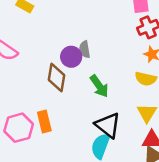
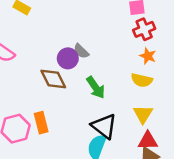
gray semicircle: (85, 49) -> (81, 51), turned -35
brown diamond: (57, 78) -> (53, 79), turned -36

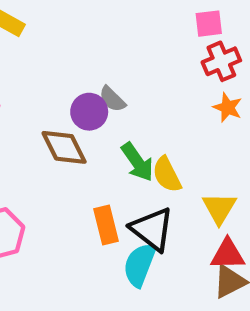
yellow semicircle: (142, 80) -> (167, 175), moved, turned 50
orange rectangle: (41, 123) -> (106, 225), moved

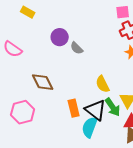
purple circle: (89, 112) -> (60, 37), moved
brown diamond: (64, 147) -> (43, 82), moved
green arrow: (137, 162) -> (113, 107), moved

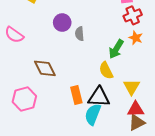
gray semicircle: (77, 48) -> (80, 34), turned 40
green arrow: (113, 107) -> (116, 49), moved, turned 66
black triangle: (96, 110) -> (99, 97), turned -35

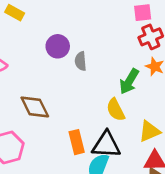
yellow triangle: (132, 87) -> (149, 131), turned 36

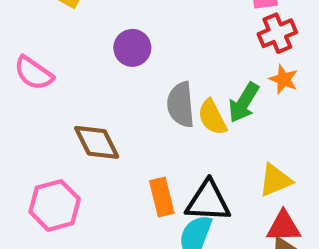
gray semicircle: (81, 61) -> (181, 105), moved, size x1.5
yellow semicircle: (116, 110) -> (212, 117), moved

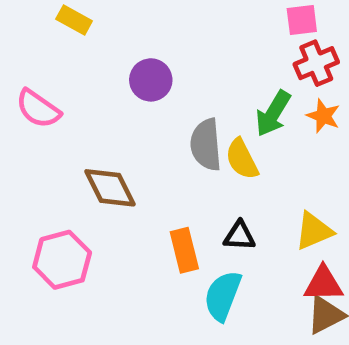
green arrow: (244, 102) -> (273, 114), moved
black triangle: (208, 201) -> (239, 236), moved, size x0.6

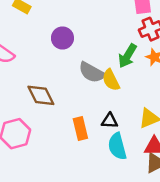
gray semicircle: (206, 145) -> (92, 72), turned -56
cyan semicircle: (223, 296) -> (117, 146), moved, turned -36

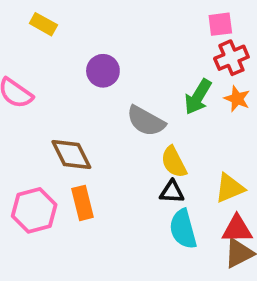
yellow semicircle: (111, 80) -> (174, 162), moved
orange rectangle: (80, 128) -> (83, 203), moved

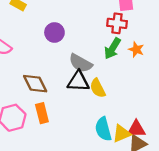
red cross: (231, 58) -> (117, 23), moved, turned 30
yellow triangle: (230, 188) -> (122, 134), moved
black triangle: (172, 192) -> (78, 81), moved, size x1.5

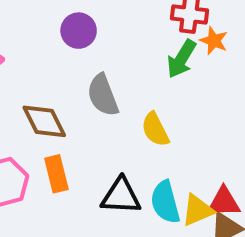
orange star: (136, 50) -> (214, 41), moved
gray semicircle: (81, 63) -> (103, 95), moved, turned 40
black triangle: (78, 81) -> (121, 196), moved

